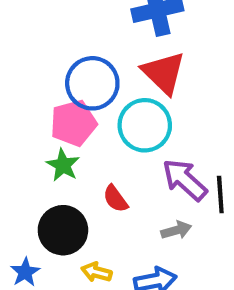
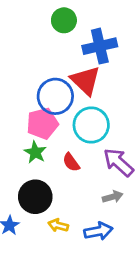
red triangle: (164, 73) -> (85, 81), moved
red semicircle: (115, 199) -> (71, 162), moved

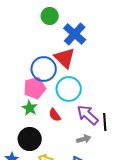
blue cross: (100, 46) -> (75, 34), turned -35

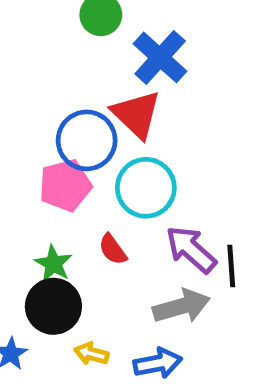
green star: (30, 108) -> (53, 264), moved
gray arrow: (84, 139) -> (181, 306), size x1.6

